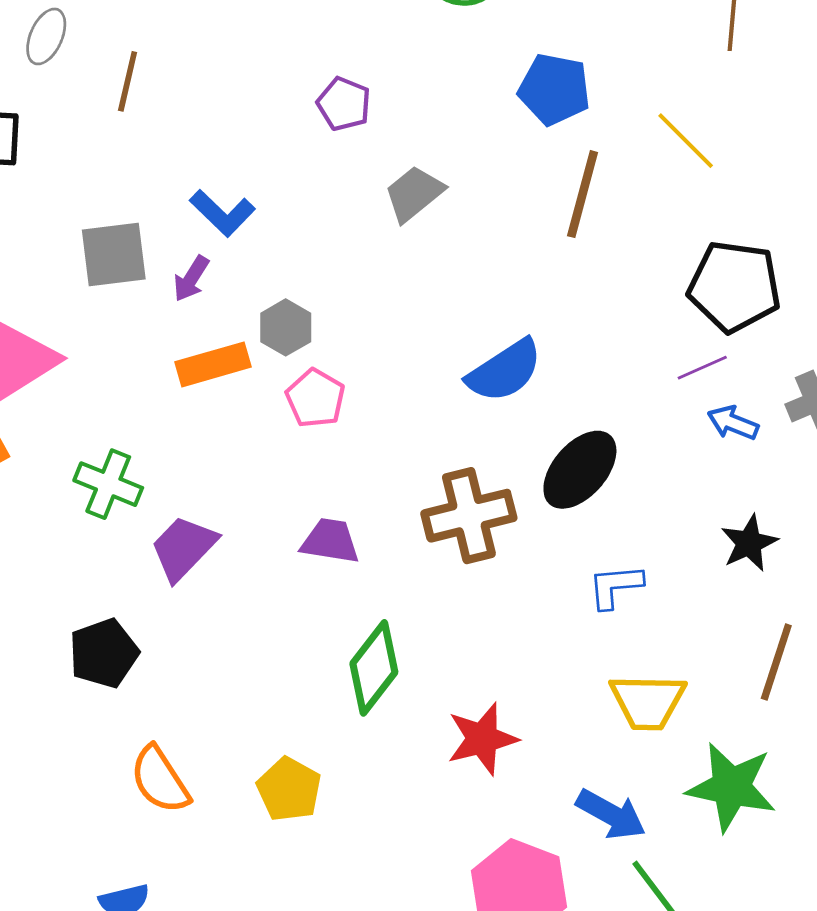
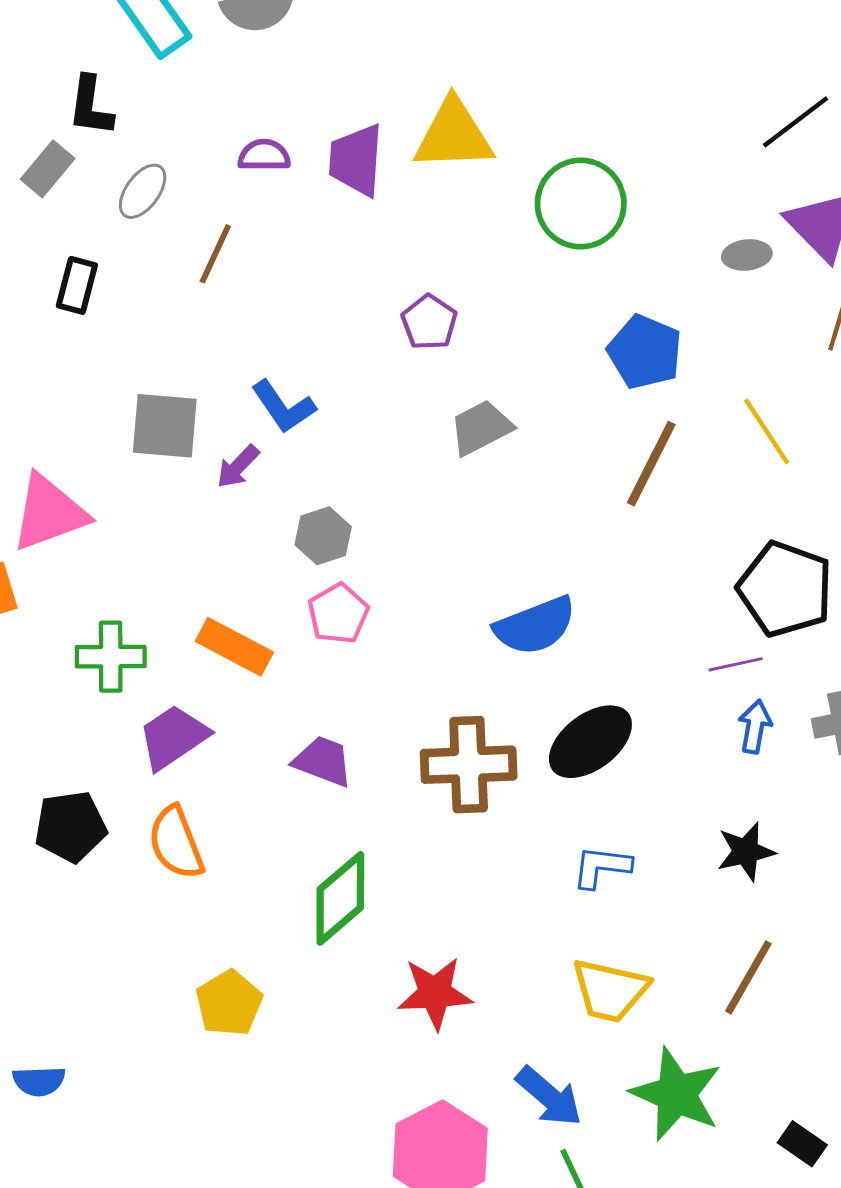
orange rectangle: (213, 364) -> (234, 647), moved, turned 32
blue arrow: (733, 423) -> (755, 727), turned 66
green cross: (108, 484) -> (111, 657), turned -34
orange semicircle: (160, 780) -> (176, 843), moved

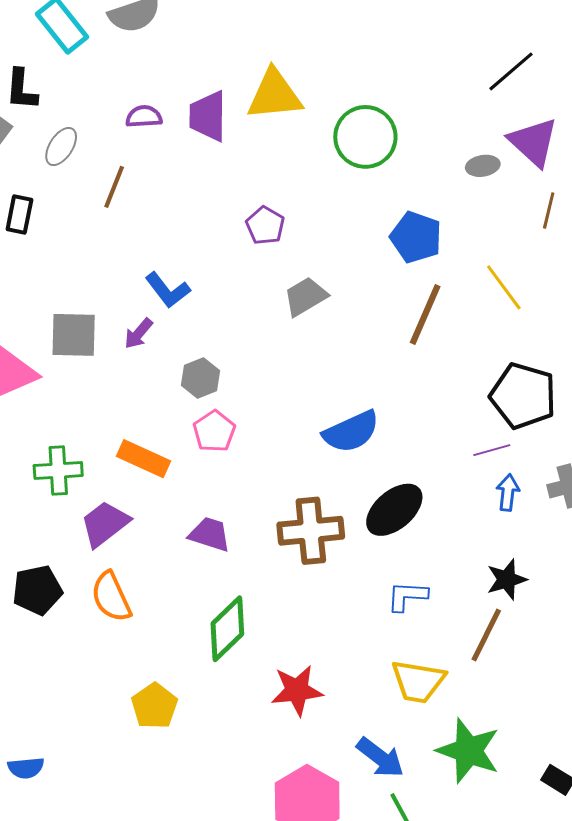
gray square: (165, 426) -> (74, 335), moved
brown line: (748, 977) -> (486, 635), moved

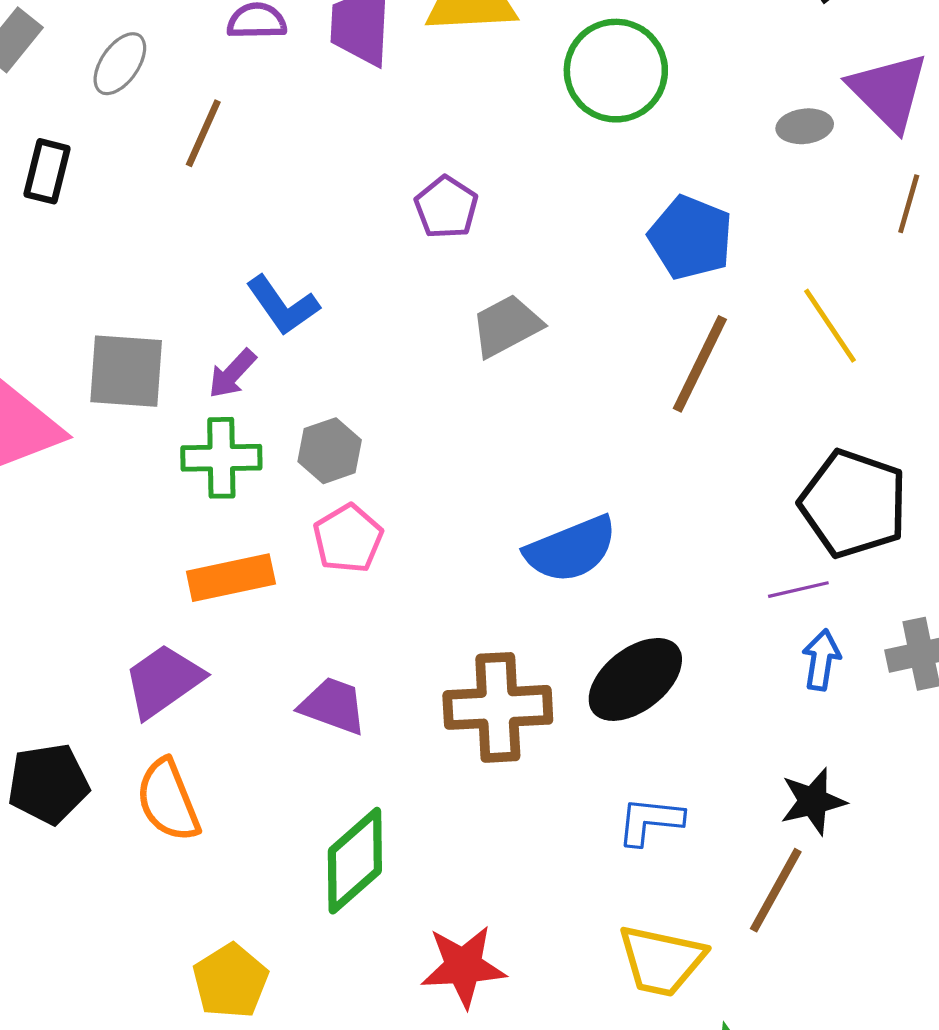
orange rectangle: (144, 459) -> (231, 578), turned -39
green cross: (58, 471) -> (221, 458), moved

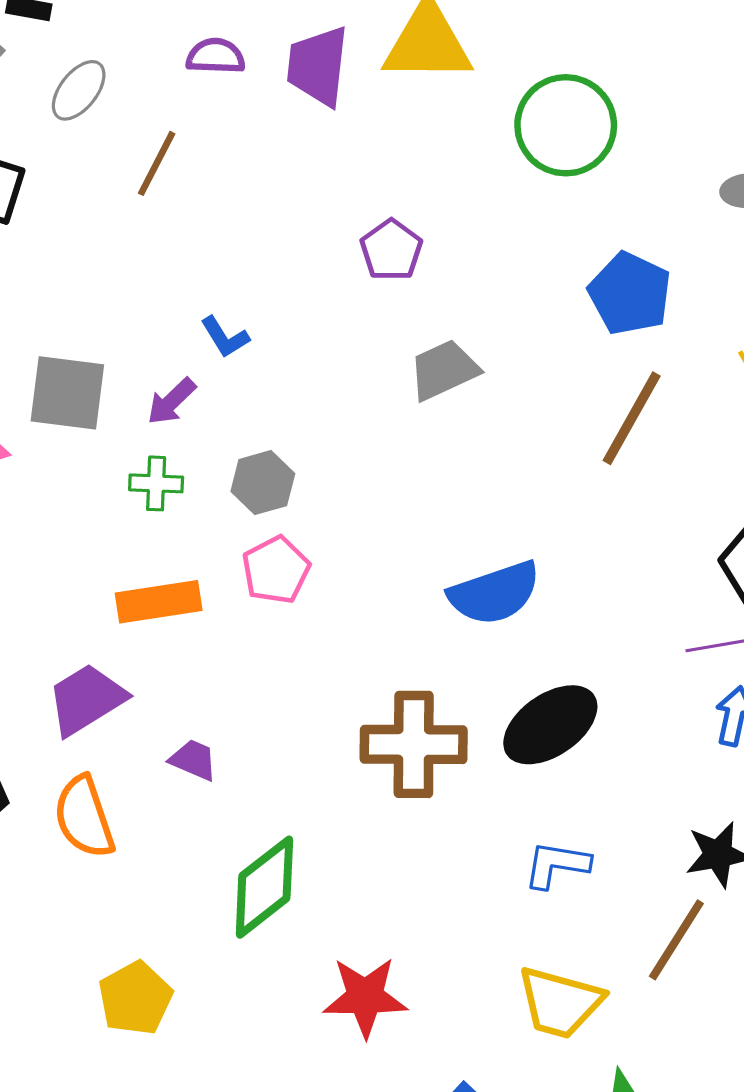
blue L-shape: (283, 305) -> (225, 337), size x0.7
green cross: (221, 458) -> (156, 483), size x0.7
purple trapezoid: (333, 706) -> (193, 760), moved, size x0.7

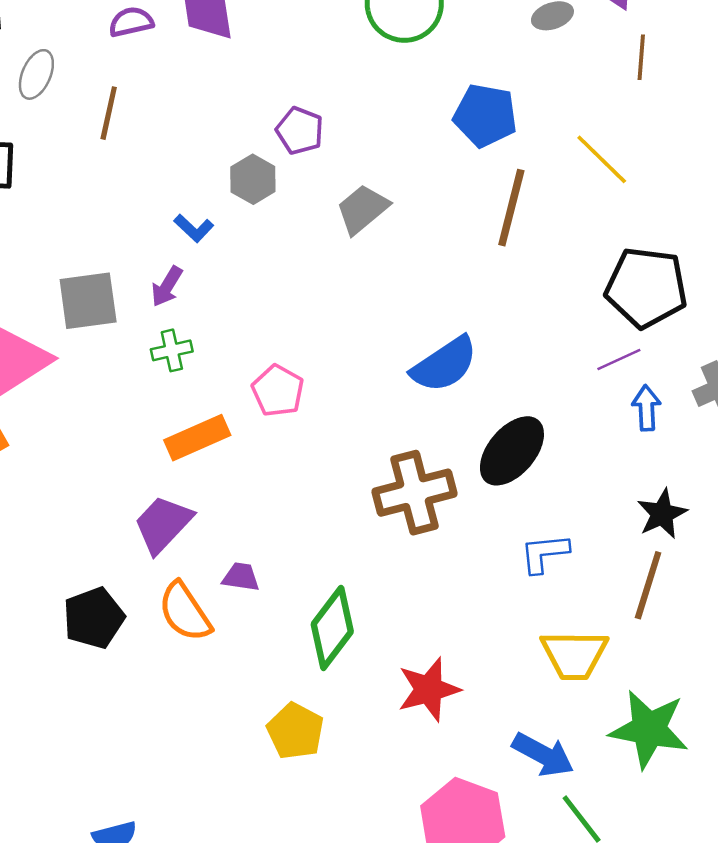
gray hexagon: (263, 483) -> (253, 179), moved
purple trapezoid: (193, 760) -> (241, 577), moved
yellow pentagon: (135, 998) -> (295, 731), moved

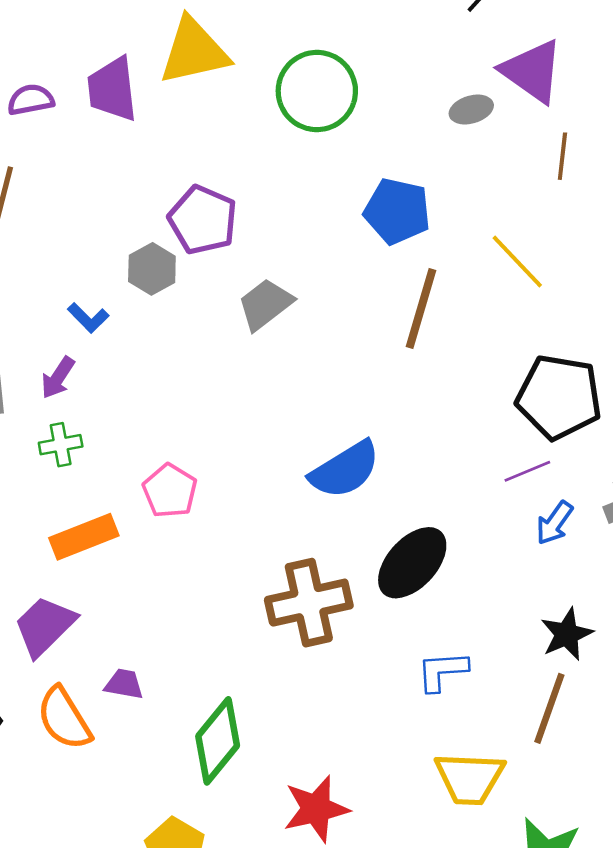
purple pentagon: (300, 131) -> (203, 220), size x1.4
blue arrow: (646, 408) -> (554, 523), turned -144

